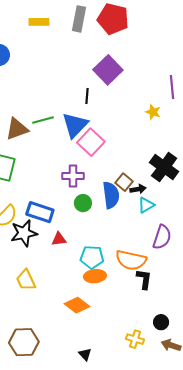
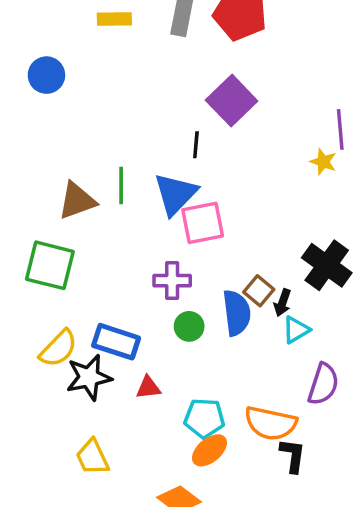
yellow star: (153, 112) -> (323, 162), moved
green line: (43, 120) -> (121, 185), turned -75
pink square: (91, 142) -> (203, 223), turned 36
black arrow: (138, 189) -> (283, 303), turned 119
orange ellipse: (95, 276) -> (209, 450), turned -35

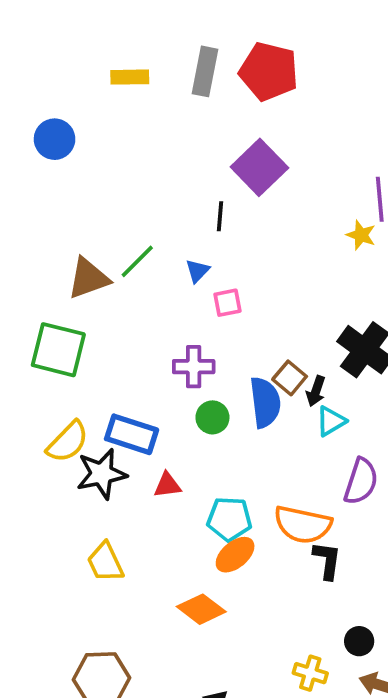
green line: (121, 185) -> (137, 261), turned 45
blue triangle: (176, 194) -> (197, 271), size x0.5
pink square: (203, 223) -> (228, 303), size x0.6

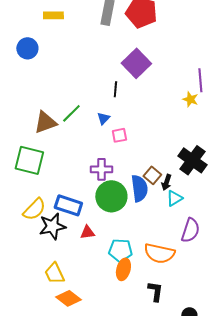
yellow rectangle: (130, 77) -> (53, 15), moved
green circle: (212, 417) -> (111, 196), size x1.8
orange ellipse: (235, 555) -> (123, 269), turned -35
black L-shape: (327, 560) -> (155, 291), moved
orange diamond: (201, 609) -> (68, 298), moved

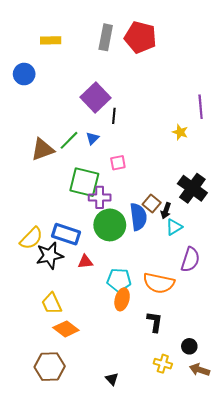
purple square: (136, 63) -> (96, 97), moved
yellow star: (190, 99) -> (180, 132), moved
blue triangle: (103, 118) -> (92, 138), moved
green square: (29, 160) -> (84, 182), moved

